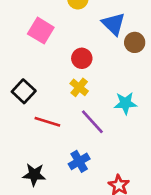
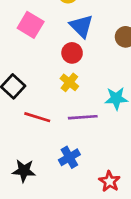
blue triangle: (114, 24) -> (81, 26), moved
purple line: (92, 122) -> (83, 117), turned -52

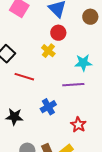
red circle: (72, 53) -> (58, 33), moved
purple line: (83, 117) -> (73, 85), moved

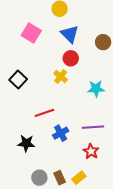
red line: (24, 77) -> (44, 113), moved, turned -36
purple line: (73, 85) -> (93, 127), moved

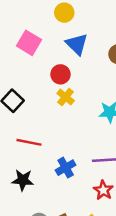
red circle: (71, 58) -> (60, 74), moved
red line: (44, 113) -> (29, 142), moved, turned 30

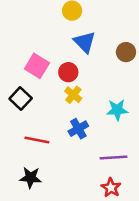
pink square: (29, 43) -> (37, 66), moved
blue cross: (66, 168) -> (78, 129), moved

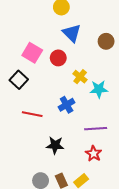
yellow cross: (73, 95) -> (80, 77), moved
black star: (31, 178) -> (55, 145), moved

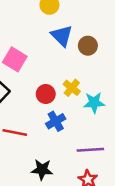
brown circle: (106, 41) -> (88, 46), moved
red circle: (58, 58) -> (46, 94), moved

